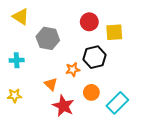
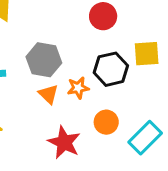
yellow square: (114, 32) -> (147, 54), moved
gray hexagon: (48, 38) -> (44, 60), moved
orange triangle: (51, 84) -> (49, 94), moved

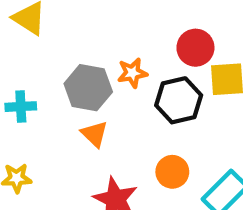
red circle: (103, 16) -> (195, 48), moved
orange star: (78, 88) -> (132, 73), moved

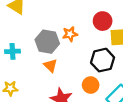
black hexagon: (179, 100) -> (103, 60), moved

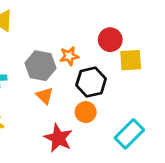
black hexagon: (103, 60) -> (91, 82), moved
orange circle: (91, 85) -> (86, 112), moved

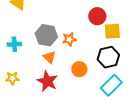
orange star: (69, 56) -> (69, 39), moved
black hexagon: (91, 82) -> (108, 57), moved
red star: (58, 138) -> (47, 81), moved

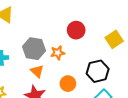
red circle: (97, 16) -> (76, 30), moved
yellow square: (112, 31) -> (114, 39), moved, turned -30

